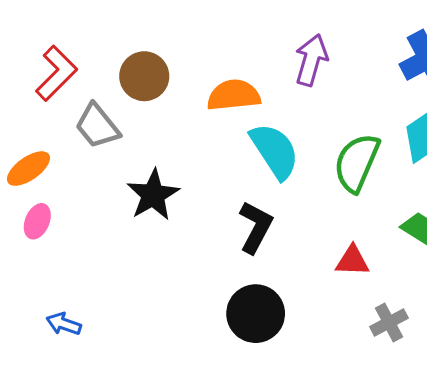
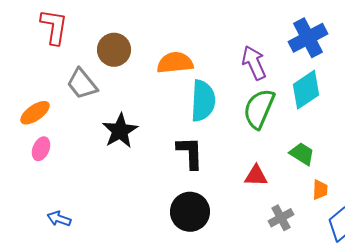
purple arrow: (311, 60) -> (254, 63), moved, turned -40
red L-shape: (56, 73) -> (54, 27), moved, turned -36
cyan semicircle: (275, 151) -> (203, 101), turned 36
black L-shape: (256, 227) -> (190, 153), turned -30

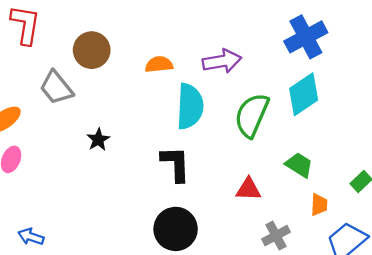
orange semicircle: (175, 63) -> (159, 64), size x0.7
purple arrow: (254, 63) -> (222, 61), moved, turned 104
black star: (120, 131) -> (98, 140), size x0.6

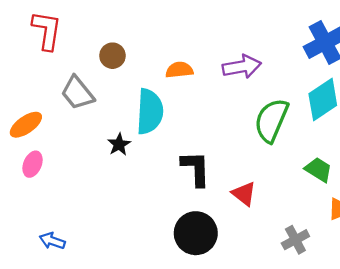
brown circle: (92, 50) -> (112, 56), size x0.7
cyan semicircle: (190, 106) -> (150, 112), moved
red triangle: (248, 189) -> (244, 194), moved, turned 36

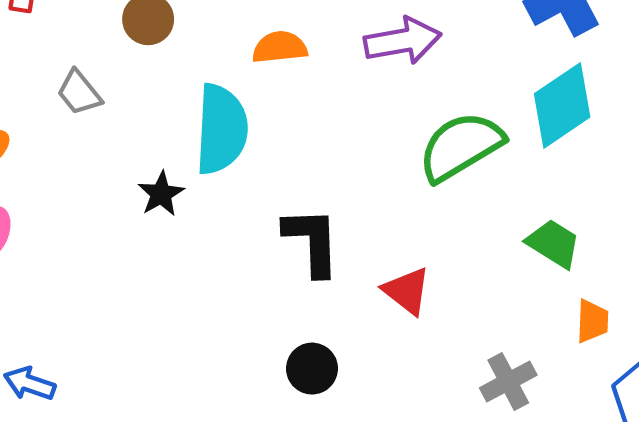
gray trapezoid: (77, 93) -> (79, 93), size x0.7
green semicircle: (271, 120) -> (461, 146), turned 36
black circle: (196, 233) -> (312, 369), size x0.6

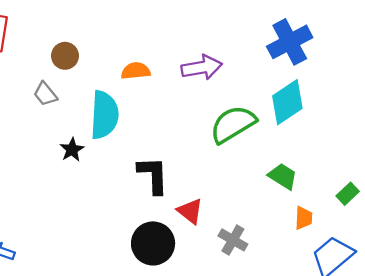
gray trapezoid: (79, 93) -> (45, 94), moved
red triangle: (407, 291) -> (190, 211), moved
black circle: (312, 369) -> (153, 243), size x1.6
gray cross: (508, 381) -> (233, 240), moved, turned -32

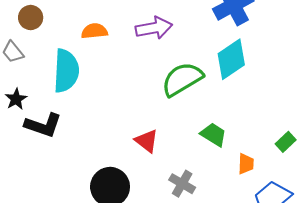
black star: (72, 150) -> (16, 99), moved
black L-shape: (153, 175) -> (43, 125), moved, turned 111
green trapezoid: (283, 176) -> (213, 135), moved
red triangle: (190, 211) -> (147, 141), moved

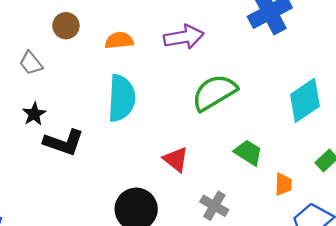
brown circle: (31, 18) -> (66, 26), moved
cyan diamond: (231, 59) -> (305, 100), moved
cyan semicircle: (66, 71) -> (121, 98), moved

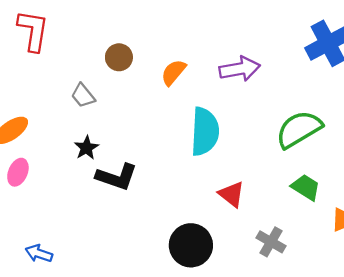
orange semicircle: (119, 40) -> (173, 72), turned -44
green semicircle: (214, 93) -> (299, 129), moved
cyan semicircle: (121, 98) -> (205, 132), moved

